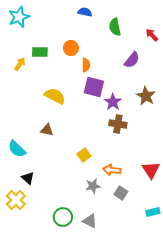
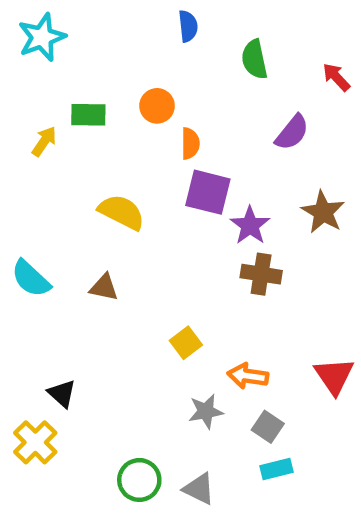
blue semicircle: (85, 12) -> (188, 26), turned 72
cyan semicircle: (17, 149) -> (31, 279), moved
cyan rectangle: (153, 212) -> (277, 469), moved

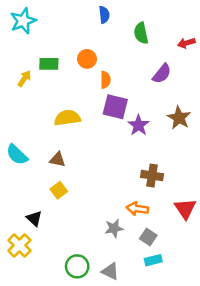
red arrow: (336, 77) -> (186, 43), turned -63
yellow semicircle: (122, 212) -> (67, 118), turned -35
brown cross: (261, 274) -> (152, 176), moved
yellow square: (186, 343) -> (59, 190), moved

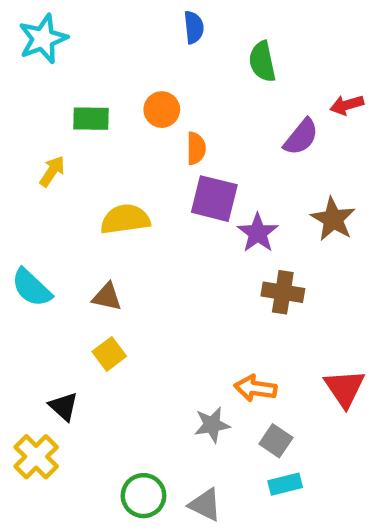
red arrow: (186, 43) -> (347, 105), moved
yellow arrow: (24, 79) -> (52, 171), moved
brown cross: (152, 176) -> (283, 292), moved

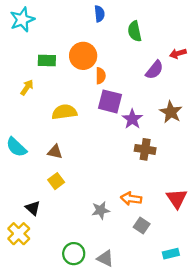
orange circle: (162, 110) -> (83, 56), size x1.5
gray star: (212, 425) -> (101, 210), moved
cyan rectangle: (285, 484) -> (171, 254), moved

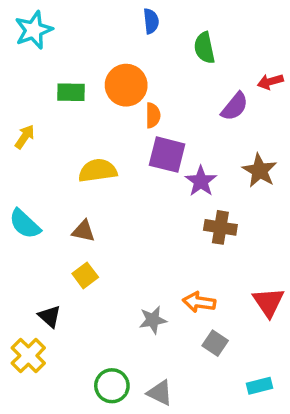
yellow arrow: (27, 87) -> (25, 137), moved

